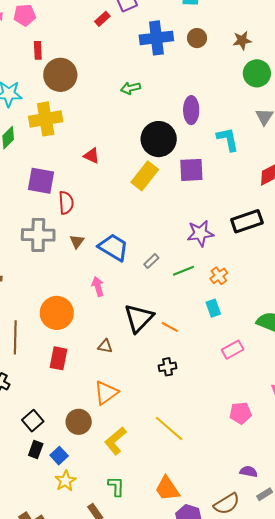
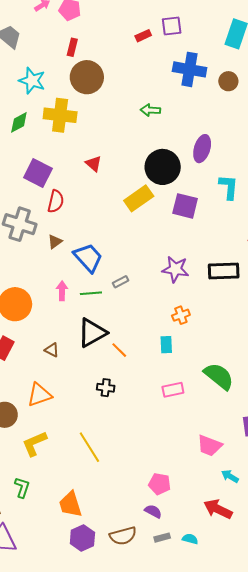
green line: (183, 271) -> (91, 293), moved
pink pentagon: (240, 413) -> (160, 484), moved

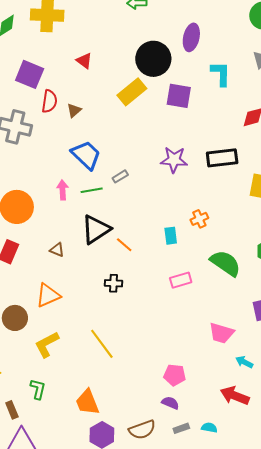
brown triangle: (55, 242) -> (74, 110), moved
orange cross: (181, 315) -> (199, 219), moved

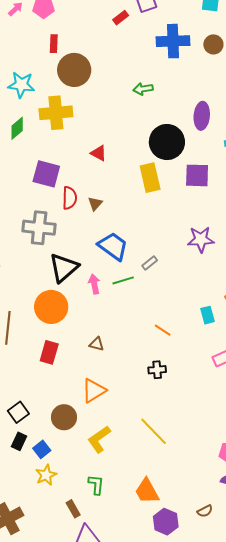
yellow rectangle: (132, 92) -> (150, 178), turned -56
black triangle: (96, 229) -> (64, 268), moved
brown semicircle: (142, 430) -> (205, 511), size x0.6

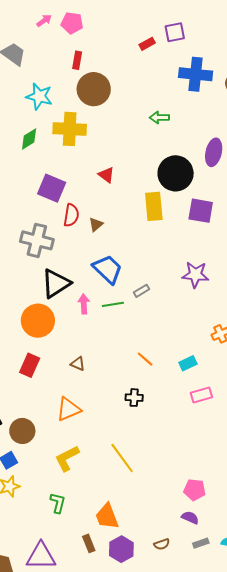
cyan rectangle: (207, 315) -> (188, 363), moved, turned 72
brown circle: (64, 417) -> (22, 431), moved
brown rectangle: (73, 509) -> (89, 543), moved

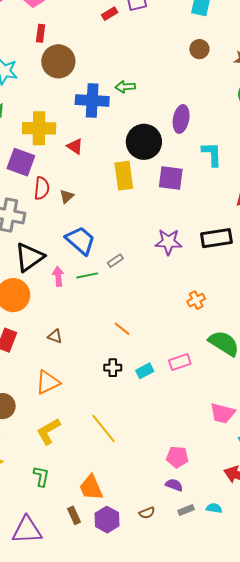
blue cross: (196, 74) -> (92, 101), moved
yellow cross: (70, 129) -> (39, 128), moved
cyan rectangle: (188, 363) -> (145, 371), moved

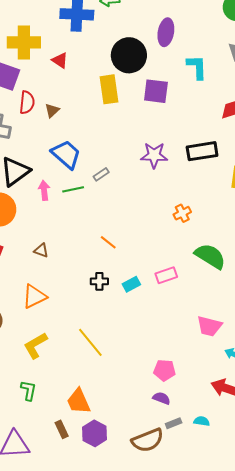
brown semicircle: (147, 513) -> (148, 440), moved, size x2.0

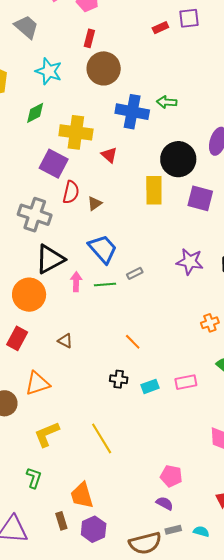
orange triangle: (34, 296) -> (37, 383), moved

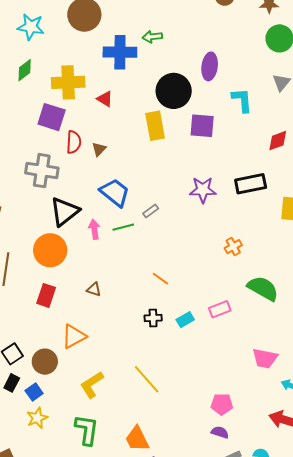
green L-shape: (34, 478) -> (87, 430), size x1.5

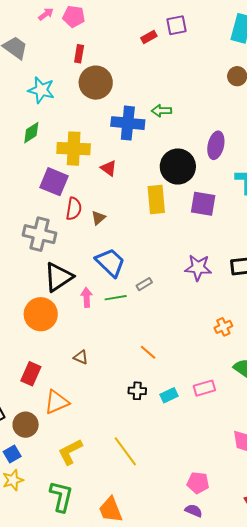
red rectangle: (46, 295) -> (31, 374), moved

